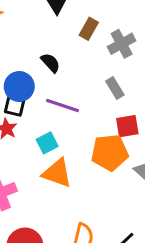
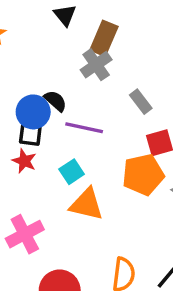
brown rectangle: (89, 29) -> (104, 38), size x1.4
gray cross: (122, 44) -> (96, 65), moved
black semicircle: (50, 63) -> (55, 101), moved

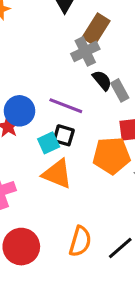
black semicircle: (55, 101) -> (102, 80), moved
blue circle: (33, 112) -> (20, 111), moved
black square: (30, 135) -> (64, 135), moved

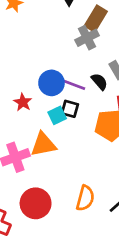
black semicircle: (102, 80) -> (99, 82), moved
blue circle: (20, 111) -> (51, 83), moved
orange triangle: (57, 174) -> (43, 144), moved, turned -32

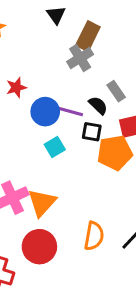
red star: (23, 102) -> (16, 88), moved, turned 30
black square: (70, 109) -> (92, 132), moved
orange triangle: (43, 144) -> (42, 203), moved, turned -32

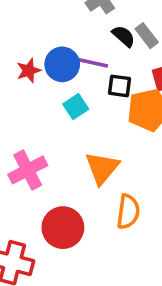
red star: (16, 88) -> (29, 71), moved
black semicircle: (98, 105) -> (124, 36), moved
orange triangle: (42, 203) -> (102, 168), moved

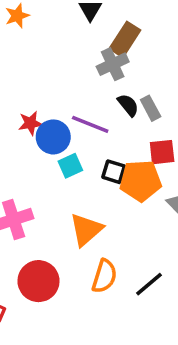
blue circle: (62, 64) -> (53, 137), moved
black square: (120, 86) -> (114, 172), moved

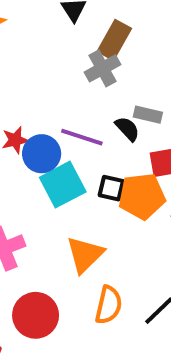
black semicircle: (128, 105) -> (127, 129), moved
gray rectangle: (151, 108) -> (148, 115), turned -45
cyan square: (70, 166) -> (63, 185), size x1.6

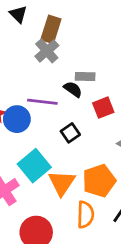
cyan square: (63, 185) -> (34, 166), moved
black square: (111, 188) -> (70, 133), turned -36
orange pentagon: (142, 196) -> (99, 181), moved

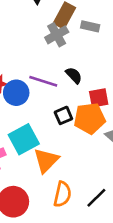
gray rectangle: (85, 76) -> (90, 26), moved
orange pentagon: (99, 181) -> (90, 118), moved

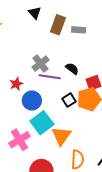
gray cross: (57, 35) -> (40, 64), moved
blue circle: (16, 93) -> (32, 100), moved

